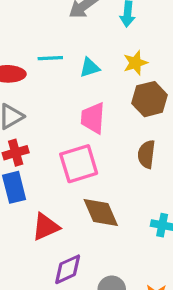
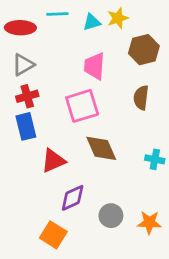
yellow star: (135, 63) -> (118, 18), moved

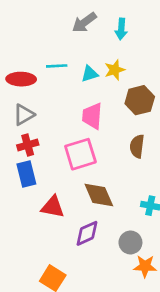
red triangle: (53, 161) -> (53, 207), turned 35
purple diamond: (73, 198) -> (87, 233), moved
gray circle: (111, 216) -> (130, 242), moved

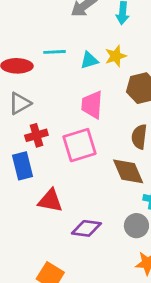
red cross: (28, 145) -> (36, 135), moved
brown diamond: (99, 195) -> (128, 171), moved
purple diamond: (87, 233) -> (86, 228), turned 32
gray circle: (130, 242) -> (136, 226), moved

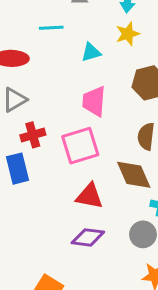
cyan line: (54, 52) -> (51, 28), moved
yellow star: (116, 56) -> (128, 34), moved
red triangle: (50, 201) -> (89, 196), moved

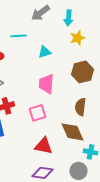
yellow star: (128, 34) -> (77, 38), moved
pink square: (80, 146) -> (37, 113), size x0.7

